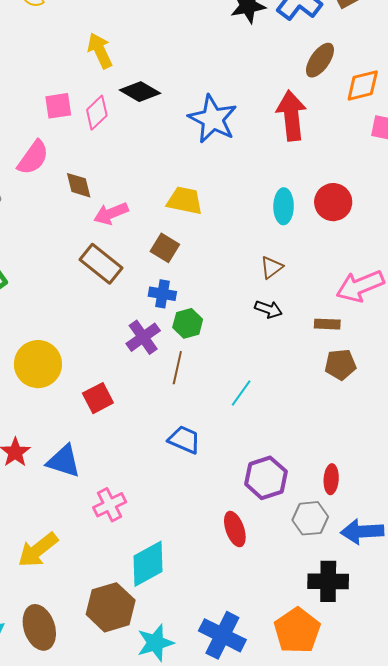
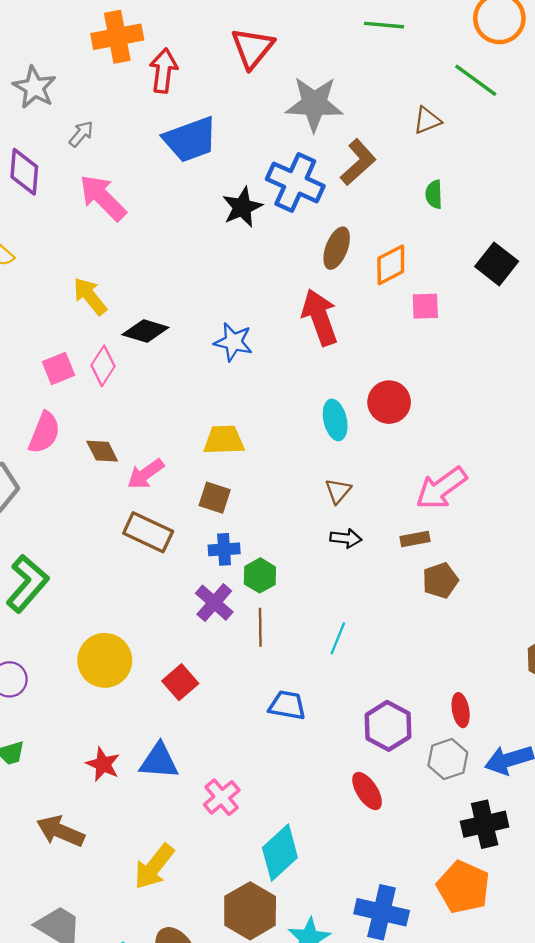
blue star: (213, 119) -> (233, 342), size x0.7

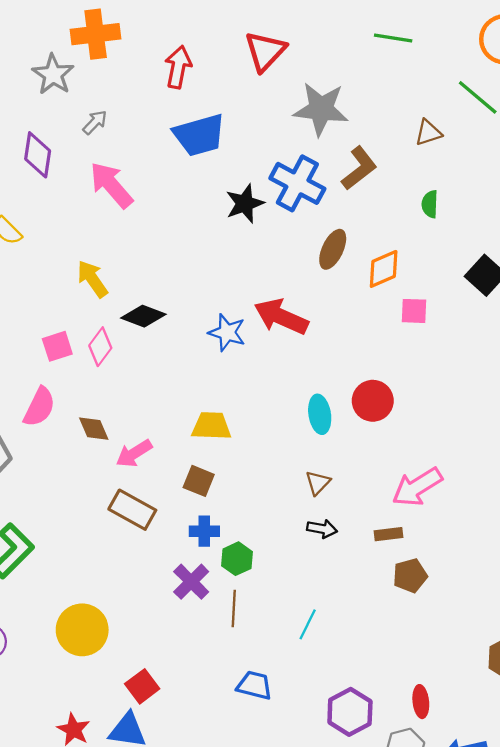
orange cross: (117, 37) -> (96, 34), moved
red arrow: (320, 317) -> (281, 317), moved, turned -50
red square: (180, 682) -> (142, 686), moved

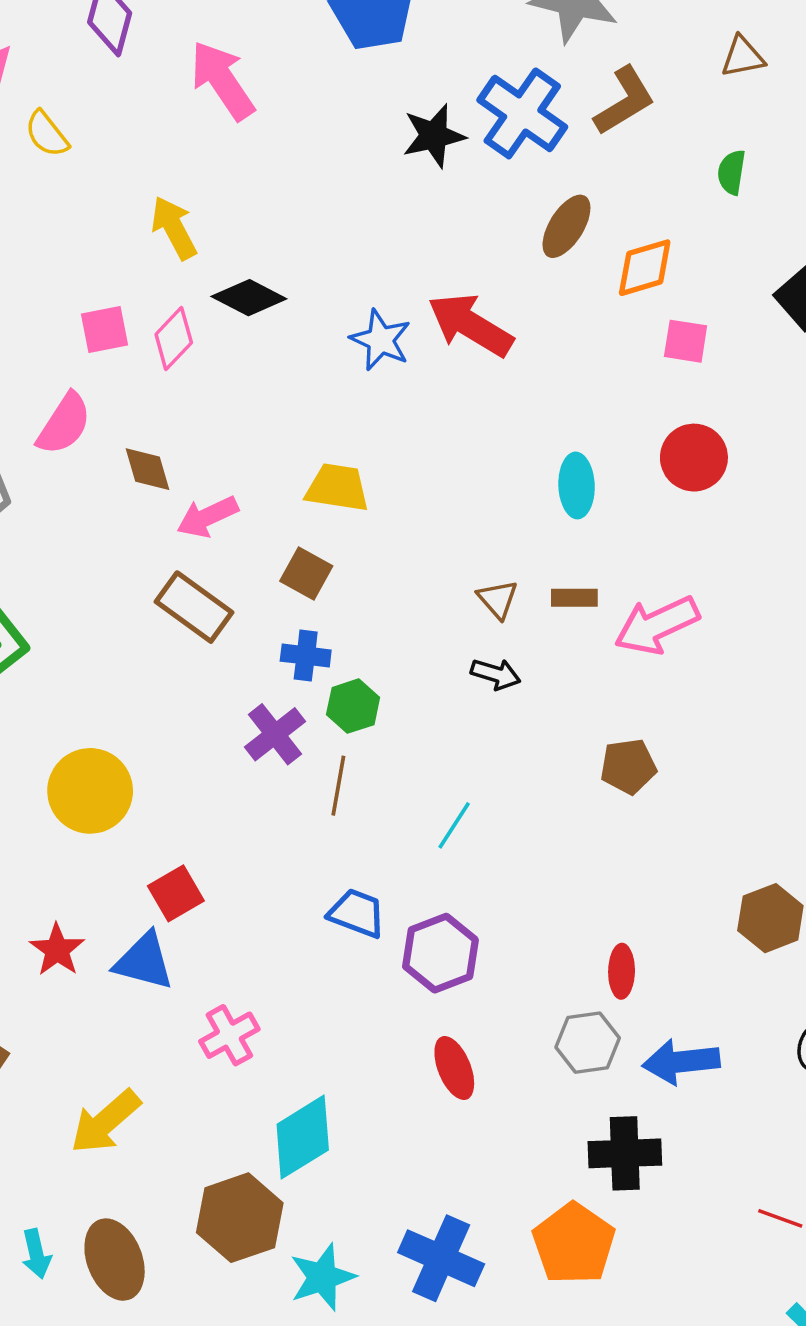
red circle: (373, 401) -> (694, 458), moved
cyan ellipse: (320, 414) -> (577, 485), moved
brown triangle: (318, 483) -> (498, 599), turned -32
brown rectangle: (388, 534) -> (574, 598), moved
purple hexagon: (350, 712) -> (440, 953), moved

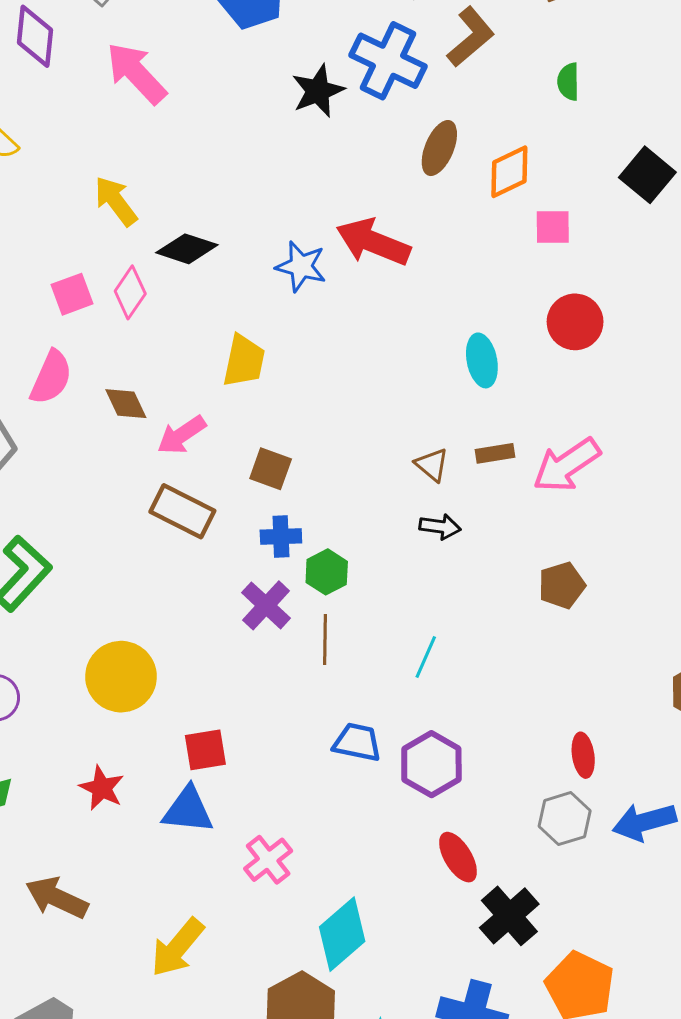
yellow trapezoid: (337, 488) -> (244, 361), moved, turned 102
red square: (176, 893) -> (205, 750), turned 30
red star: (57, 950) -> (102, 788), moved
black cross: (625, 1153) -> (509, 916), moved, turned -30

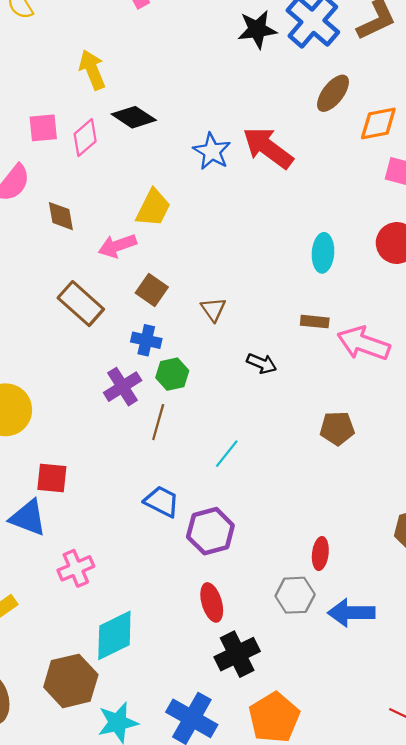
pink arrow: (182, 435) -> (117, 246), moved
brown triangle: (432, 465) -> (213, 309), moved
pink arrow: (567, 465) -> (364, 343), turned 39

